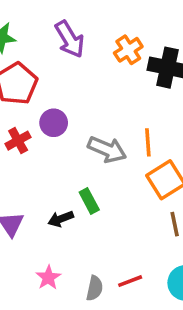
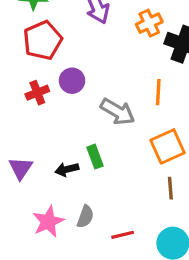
orange line: (148, 142) -> (158, 92), moved
pink star: (48, 278) -> (48, 222), size x1.4
gray semicircle: (95, 288) -> (85, 217), moved

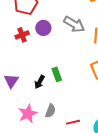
gray arrow: (118, 112) -> (74, 24), moved
black arrow: (67, 169) -> (39, 82), turned -48

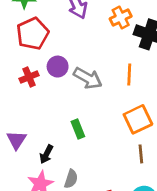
gray arrow: (74, 24) -> (88, 78), moved
black arrow: (39, 82) -> (46, 154), moved

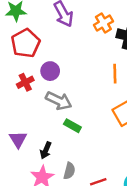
gray arrow: (88, 78) -> (59, 101), moved
green rectangle: (78, 129) -> (72, 126), turned -35

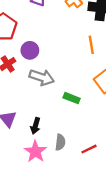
green rectangle: (72, 126) -> (72, 98), moved

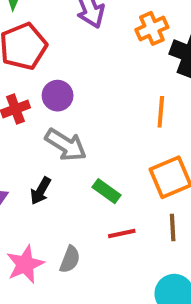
black arrow: (35, 126) -> (41, 191), moved
red line: (89, 149) -> (122, 233), moved

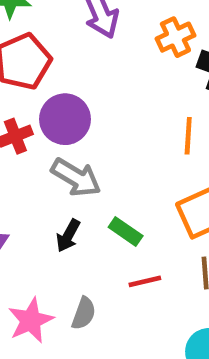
purple circle: (58, 96) -> (65, 119), size x1.4
black arrow: (41, 191) -> (68, 236), moved

